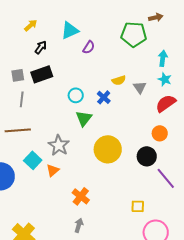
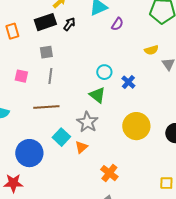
black rectangle: (42, 74) -> (45, 22), moved
yellow semicircle: (119, 80) -> (151, 50), moved
blue cross: (104, 97) -> (128, 82), moved
green triangle: (84, 118) -> (97, 95), moved, turned -30

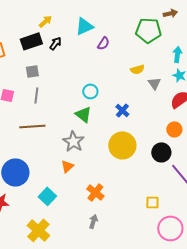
blue cross: (128, 82) -> (122, 110), moved
cyan square: (61, 137) -> (47, 196), moved

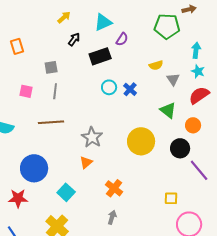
black rectangle: (31, 41) -> (100, 56), moved
blue cross: (122, 110) -> (130, 89), moved
green triangle: (83, 114) -> (168, 110), moved

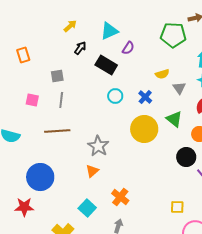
black rectangle: (100, 56) -> (106, 65), turned 50
blue cross: (130, 89) -> (145, 97), moved
yellow circle: (141, 141) -> (144, 129), moved
cyan square: (66, 192) -> (87, 208), moved

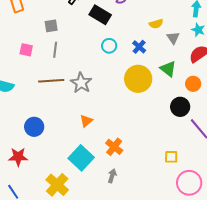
gray star: (98, 146) -> (81, 83), moved
blue circle: (40, 177) -> (34, 127), size x0.7
cyan square: (87, 208) -> (81, 158), size x1.4

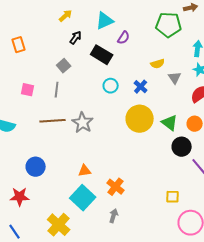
gray square: (51, 26) -> (64, 66), moved, turned -32
green triangle: (168, 69) -> (170, 123), moved
orange triangle: (86, 121) -> (85, 171), moved, turned 32

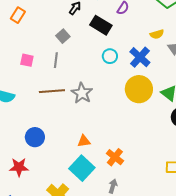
orange rectangle: (19, 45) -> (18, 15), turned 49
blue cross: (141, 87) -> (140, 57), size x1.5

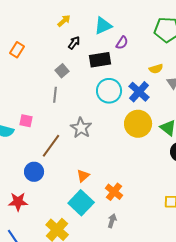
black rectangle: (101, 25) -> (100, 60), turned -40
cyan circle: (110, 56) -> (109, 91), size x1.6
pink square: (27, 60) -> (26, 121), moved
brown line: (52, 91) -> (51, 146), moved, turned -50
orange triangle: (84, 141) -> (83, 176), turned -32

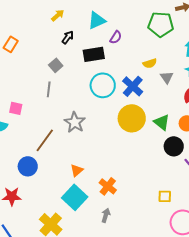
pink square: (26, 121) -> (16, 108), moved

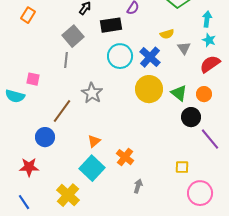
gray square: (56, 65) -> (73, 36), size x1.5
gray arrow: (106, 215) -> (138, 186), moved

